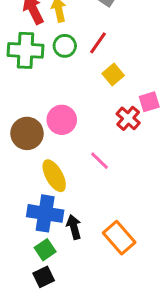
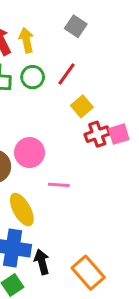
red cross: (128, 118) -> (97, 134), moved, turned 30
pink line: (99, 161) -> (59, 185), moved, turned -40

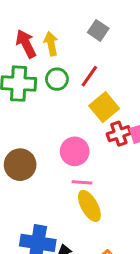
yellow square: (82, 106) -> (104, 107), size x1.4
pink circle: (30, 153) -> (75, 151), moved
yellow ellipse: (22, 210) -> (89, 206), moved

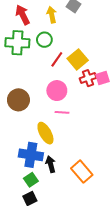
yellow arrow: (51, 44) -> (52, 15), moved
red line: (89, 76) -> (57, 59), moved
yellow ellipse: (89, 206) -> (45, 133), moved

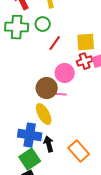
yellow square: (78, 59) -> (86, 42), moved, turned 36
pink circle: (57, 91) -> (65, 73), moved
brown circle: (18, 100) -> (47, 88), moved
green square: (31, 180) -> (30, 159), size x1.5

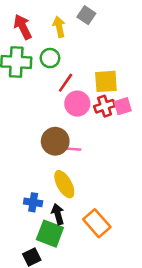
pink circle: (65, 73) -> (77, 104), moved
yellow ellipse: (44, 114) -> (64, 184), moved
blue cross: (30, 135) -> (33, 202), size x0.6
green square: (30, 159) -> (50, 234), moved, turned -35

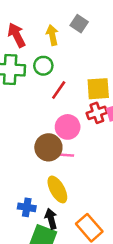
pink circle: (77, 104) -> (68, 127), moved

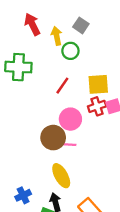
red arrow: (17, 35) -> (32, 24), moved
green circle: (43, 66) -> (70, 51), moved
blue cross: (27, 207) -> (23, 195), moved, turned -35

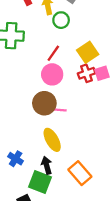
yellow square: (98, 84) -> (88, 52), turned -30
pink circle: (70, 119) -> (52, 74), moved
blue cross: (23, 195) -> (16, 159), turned -32

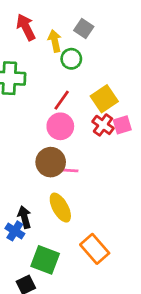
red cross: (87, 73) -> (103, 125), turned -35
black arrow: (47, 165) -> (24, 217), moved

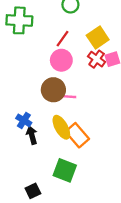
blue cross: (15, 231) -> (24, 120), moved
orange rectangle: (95, 249) -> (77, 135), moved
green square: (45, 260) -> (65, 170), moved

